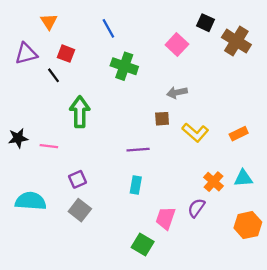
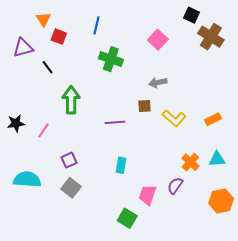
black square: (206, 23) -> (191, 15), moved
blue line: (108, 28) -> (97, 25), turned 42
red square: (66, 54) -> (59, 37), moved
pink line: (49, 146) -> (43, 130), turned -63
purple line: (138, 150) -> (115, 122), moved

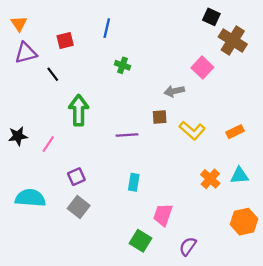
orange triangle: (43, 19) -> (19, 24), moved
red square: (59, 37) -> (65, 41), turned -35
pink square: (158, 40) -> (202, 68), moved
green cross: (111, 59) -> (122, 65), size x0.6
purple semicircle: (175, 186) -> (188, 246), moved

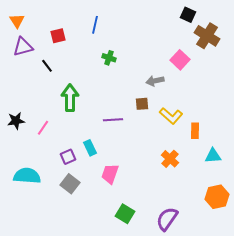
orange rectangle: (235, 132) -> (195, 131), moved, turned -63
orange cross: (210, 179) -> (170, 159), moved
cyan rectangle: (134, 182) -> (90, 148), moved, turned -35
pink trapezoid: (163, 215) -> (110, 174), moved
purple semicircle: (188, 246) -> (167, 219), size x1.4

